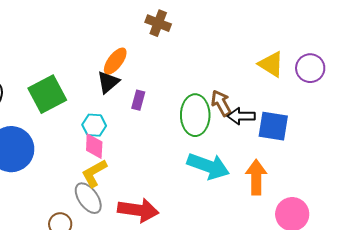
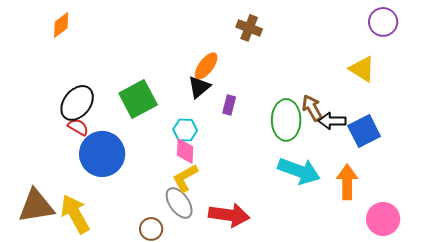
purple circle: (310, 68) -> (383, 22), moved
blue square: (273, 126) -> (364, 131), turned -36

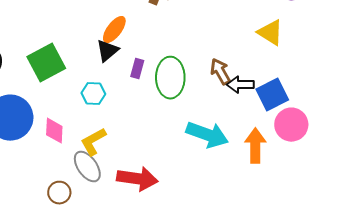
green ellipse: (286, 120) -> (170, 78), moved
pink diamond: (185, 151) -> (54, 131), moved
pink circle: (383, 219) -> (291, 125), moved

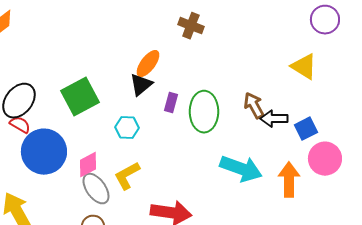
blue square: (272, 95) -> (306, 129), size x0.7
pink diamond: (54, 131) -> (88, 165), turned 60
gray ellipse: (87, 167) -> (96, 189), moved

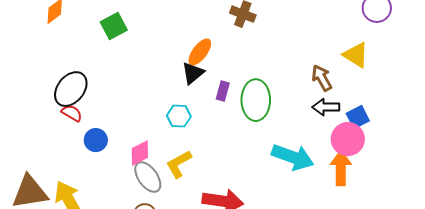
green square: (80, 97) -> (114, 26), moved, size x0.7
brown arrow: (254, 106) -> (322, 78), moved
blue circle: (44, 152) -> (96, 140), size x0.5
pink circle: (325, 159) -> (348, 139), moved

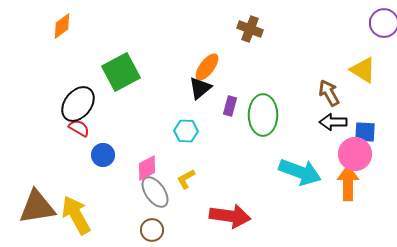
green square: (114, 26) -> (121, 72), moved, size x1.4
blue square: (358, 117) -> (365, 132), turned 30
yellow L-shape: (179, 164) -> (186, 179), size x0.7

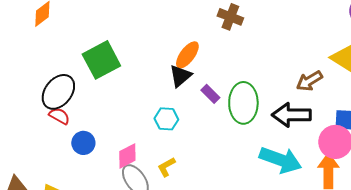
brown arrow: (329, 93) -> (309, 81), turned -92
purple rectangle: (230, 106) -> (210, 94), turned -60
black arrow: (333, 122) -> (291, 115), moved, size x1.4

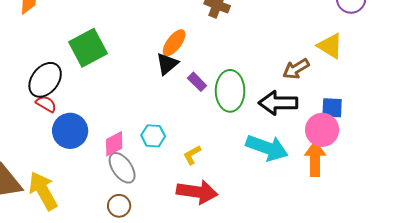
cyan hexagon: (166, 119) -> (153, 136), moved
blue circle: (83, 143) -> (70, 131), size x1.5
yellow L-shape: (166, 167) -> (192, 155), moved

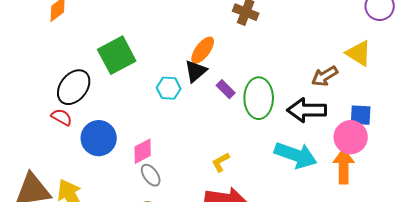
red semicircle: (46, 104) -> (62, 117), moved
cyan hexagon: (153, 136) -> (169, 88), moved
gray ellipse: (122, 168) -> (151, 175), size x0.7

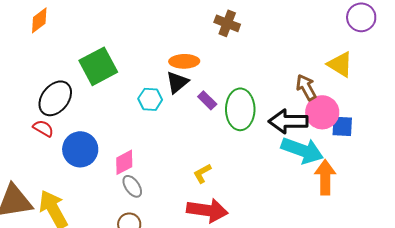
orange ellipse: (203, 50) -> (184, 61), turned 52
brown arrow: (325, 76) -> (306, 87), turned 92
pink circle: (351, 137) -> (322, 112), moved
cyan arrow: (296, 155) -> (302, 150), moved

